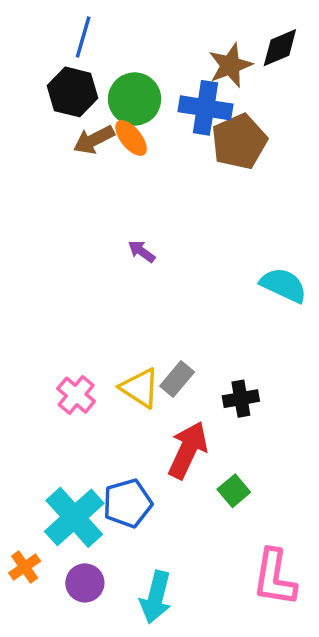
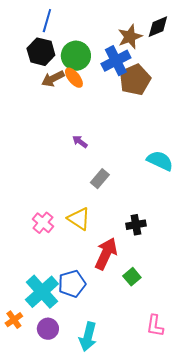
blue cross: (205, 108) -> (116, 61), turned -36
gray rectangle: (177, 379) -> (100, 179), moved
pink L-shape: (275, 578) -> (155, 326), size x0.7

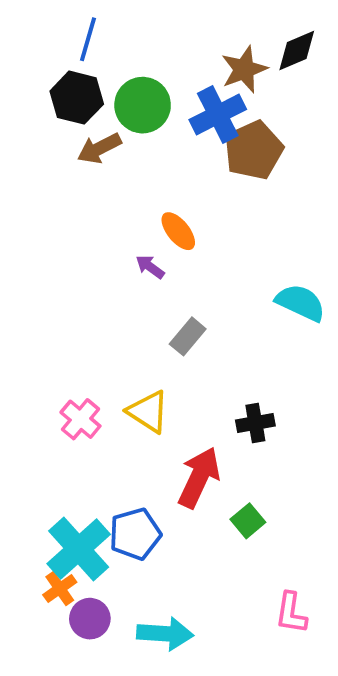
orange ellipse: (74, 78) -> (178, 231), moved
orange cross: (14, 320) -> (60, 588), moved
cyan arrow: (88, 337) -> (165, 634), turned -100

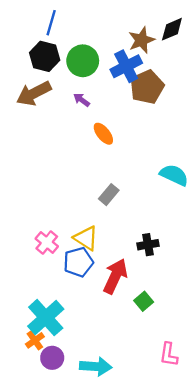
brown arrow: (99, 148) -> (34, 93), moved, size x1.4
purple arrow: (150, 267) -> (82, 100), moved
blue pentagon: (135, 534) -> (78, 262), moved

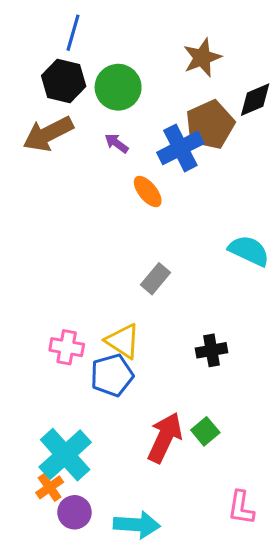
black diamond: (172, 29) -> (255, 100), moved
blue cross: (126, 66) -> (180, 148), moved
pink cross: (47, 242) -> (67, 347), turned -30
red arrow: (115, 276) -> (165, 438), moved

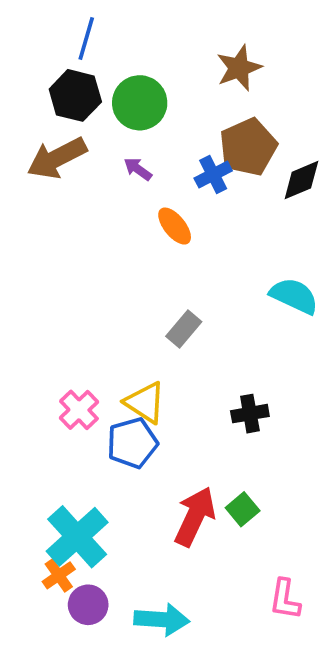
black diamond: (255, 100) -> (301, 180), moved
blue cross: (180, 148) -> (213, 175), size x0.7
pink cross: (67, 347) -> (79, 410), turned 36

